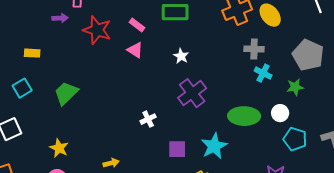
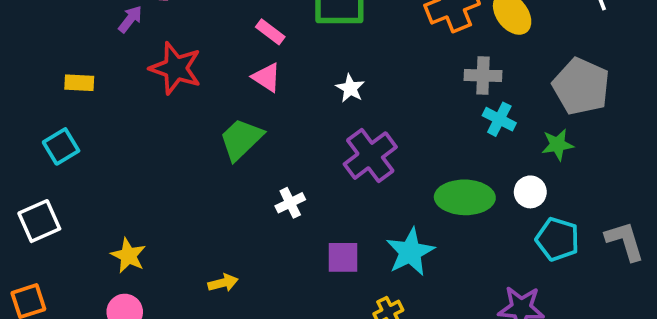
purple arrow: (60, 18) -> (130, 19), turned -49
red star: (97, 30) -> (176, 68), moved
green trapezoid: (66, 93) -> (241, 139), moved

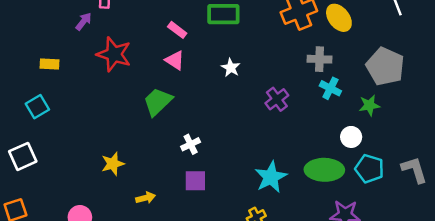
purple cross: (370, 156) -> (277, 99), moved, size x0.7
green ellipse: (465, 197) -> (324, 170), moved
yellow star: (128, 256) -> (113, 164), moved, turned 30
purple square: (343, 257) -> (195, 181), moved

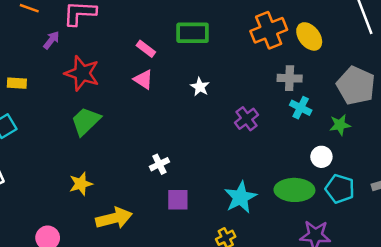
green trapezoid: (158, 102) -> (86, 121), moved
purple square: (195, 181) -> (178, 200), moved
yellow arrow: (146, 198) -> (114, 218), size x1.8

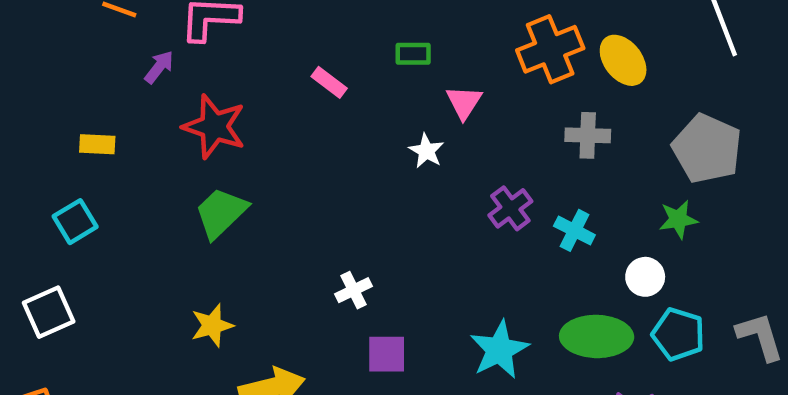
green rectangle: (193, 33) -> (413, 54), size x0.6
pink triangle: (143, 79) -> (464, 102), moved, turned 30
cyan cross: (301, 108) -> (574, 230), moved

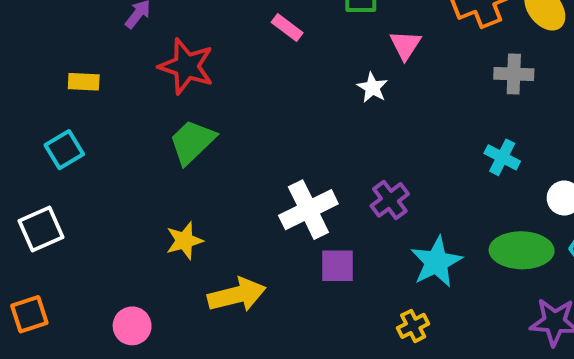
purple cross: (510, 208) -> (390, 200), moved
white cross: (354, 290) -> (308, 210), size x1.8

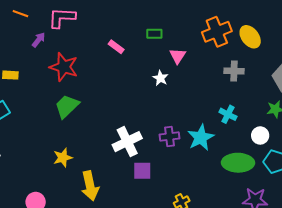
purple cross: (390, 200) -> (170, 136), turned 30
cyan star: (436, 262) -> (201, 137), moved
yellow arrow: (237, 295) -> (90, 186), turned 92

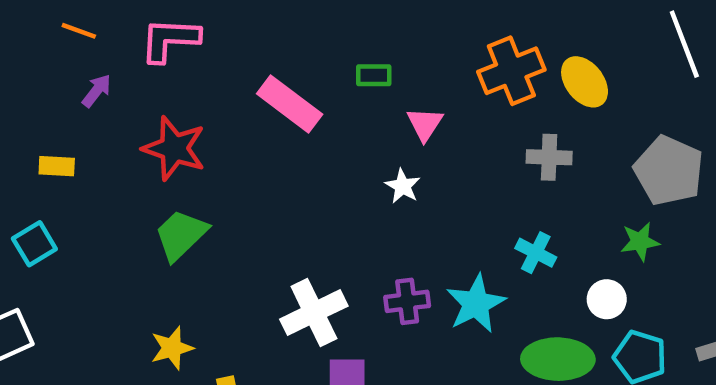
purple arrow: (39, 40) -> (97, 91), moved
pink rectangle: (116, 47) -> (290, 104), size x1.8
white star: (160, 78) -> (403, 186), moved

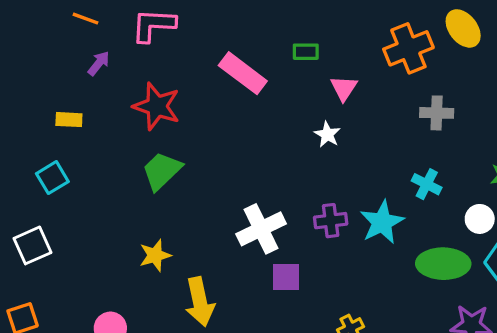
yellow ellipse: (585, 82) -> (463, 28), moved

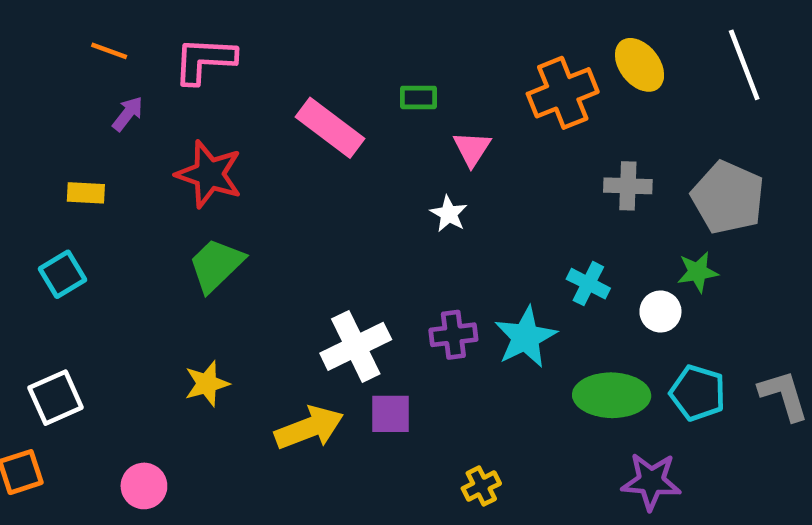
gray cross: (437, 113) -> (628, 186), moved
white circle: (480, 219) -> (660, 311), moved
white square: (32, 245) -> (56, 398), moved
yellow arrow: (200, 302) -> (309, 428), moved, turned -99

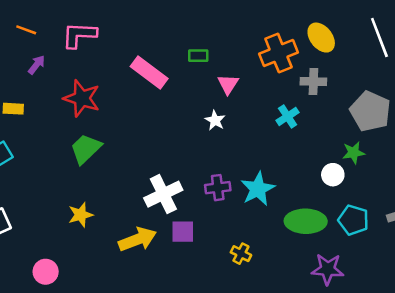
gray cross: (628, 186) -> (313, 82), moved
cyan cross: (588, 284) -> (288, 116), moved, turned 30
yellow cross: (481, 486) -> (241, 254), moved, turned -36

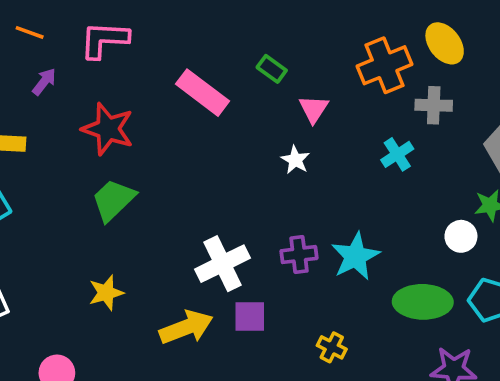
green rectangle: (198, 56) -> (272, 69), turned 36

